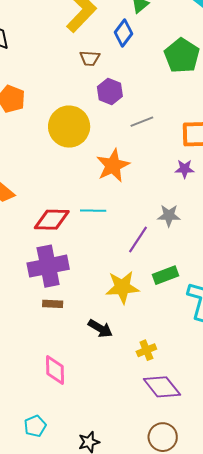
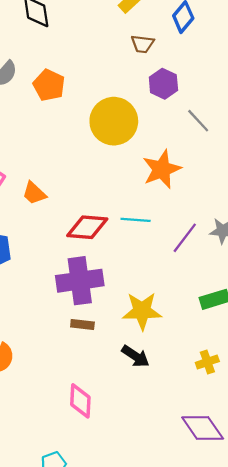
gray line: (142, 122) -> (198, 121), turned 65
purple line: (138, 240) -> (185, 238), moved
yellow star: (122, 287) -> (142, 311), moved
yellow cross: (146, 350) -> (207, 362), moved

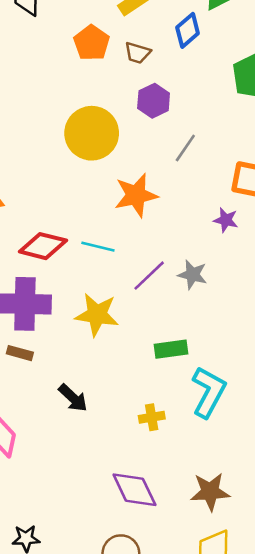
orange pentagon: (49, 85) -> (92, 43), moved
gray line: (198, 121) -> (185, 148), turned 68
yellow star: (142, 311) -> (97, 315), moved

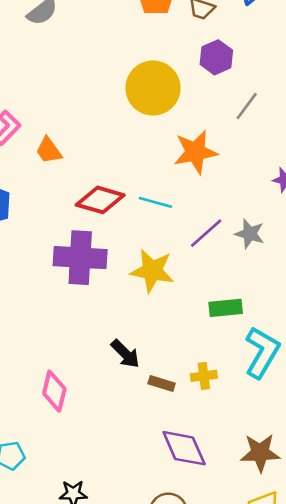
brown rectangle: (20, 353) -> (162, 384), moved

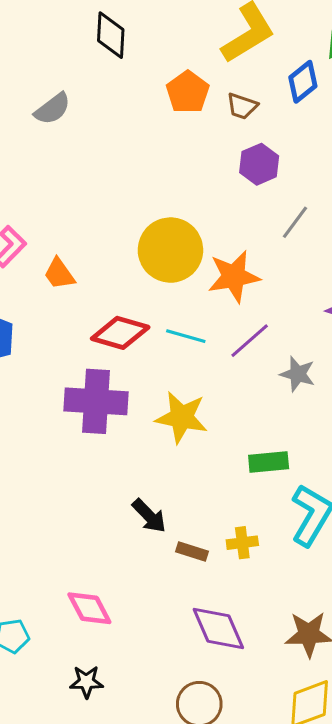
yellow circle: (153, 88) -> (170, 250), moved
purple line: (206, 233) -> (250, 341), moved
pink diamond: (54, 391) -> (89, 608), moved, turned -42

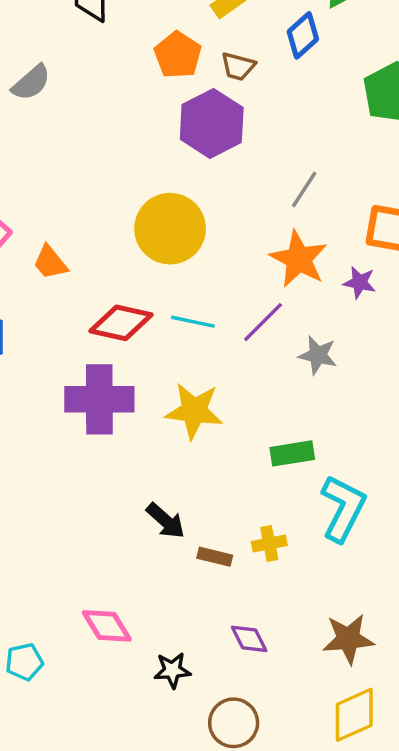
purple hexagon: (259, 164) -> (212, 123), moved, size x1.5
orange star: (234, 276) -> (299, 259), moved, turned -30
purple diamond: (218, 628) -> (249, 639), size x0.6
black star: (86, 682) -> (172, 670), moved

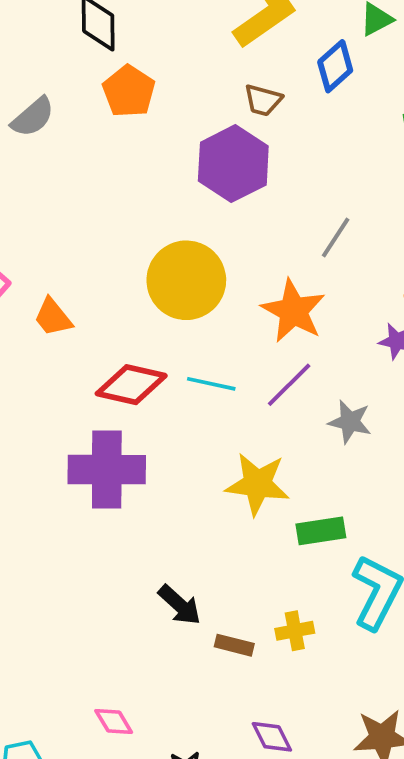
orange pentagon: (178, 55) -> (129, 91), moved
orange star: (299, 259) -> (293, 311), moved
yellow star: (194, 411) -> (257, 484), moved
pink diamond: (107, 626) -> (114, 722), size x0.7

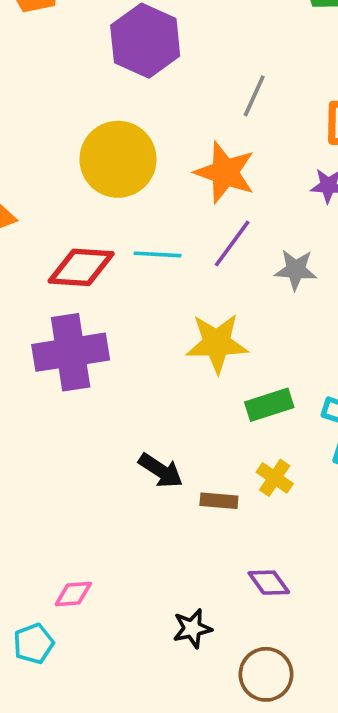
green rectangle: (321, 531) -> (269, 405), moved
yellow cross: (295, 631) -> (275, 478), turned -36
pink diamond: (114, 722) -> (73, 594), moved, turned -54

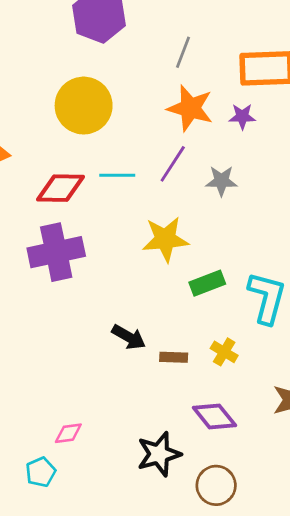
orange star: (225, 172) -> (190, 108), moved
yellow cross: (275, 478) -> (224, 352), moved
purple diamond: (269, 583) -> (214, 416), size x1.4
black star: (192, 628) -> (159, 454), size x1.5

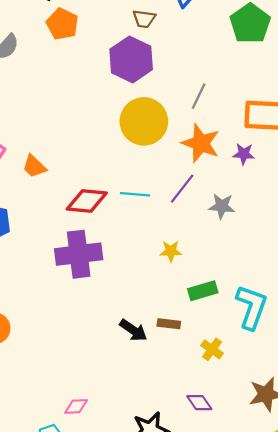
yellow circle: (84, 106) -> (144, 121), moved
yellow star: (165, 239) -> (171, 251), size x0.6
brown rectangle: (174, 357) -> (169, 324), moved
purple diamond: (214, 416) -> (199, 403), size x0.7

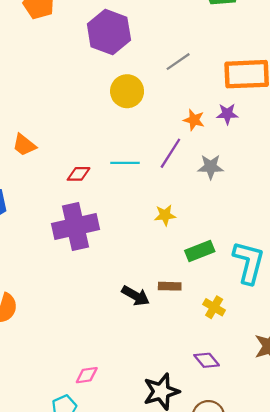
gray line: (199, 96) -> (178, 62), turned 35
yellow circle: (144, 121) -> (127, 91), size x0.7
orange star: (201, 143) -> (194, 120), moved, size x0.6
red diamond: (87, 201) -> (79, 174), size x0.6

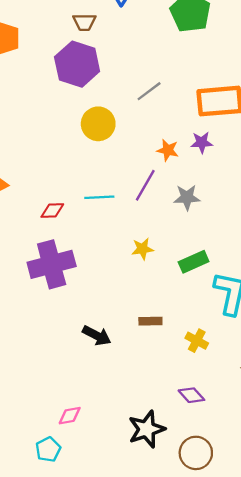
green rectangle: (200, 251) -> (194, 262), moved
black arrow: (136, 296) -> (97, 335), moved

